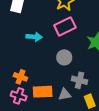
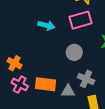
orange cross: (20, 77) -> (15, 63), moved

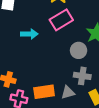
gray circle: (74, 52) -> (79, 50), moved

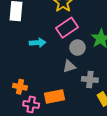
gray circle: (79, 50) -> (77, 48), moved
gray triangle: (68, 93) -> (69, 66), moved

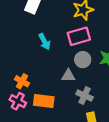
cyan arrow: (38, 43) -> (44, 42), turned 49
orange cross: (20, 87) -> (22, 81), moved

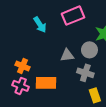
gray circle: (83, 60) -> (89, 50), moved

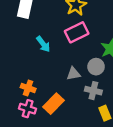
orange rectangle: (46, 83) -> (53, 104), turned -42

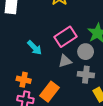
pink rectangle: (77, 32) -> (65, 37), moved
cyan arrow: (43, 44) -> (35, 48), moved

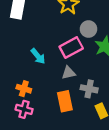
gray circle: (86, 52) -> (89, 29), moved
orange rectangle: (50, 92) -> (65, 101), moved, turned -54

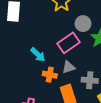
orange cross: (24, 89) -> (50, 75), moved

